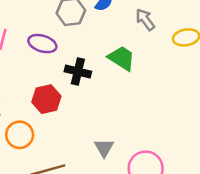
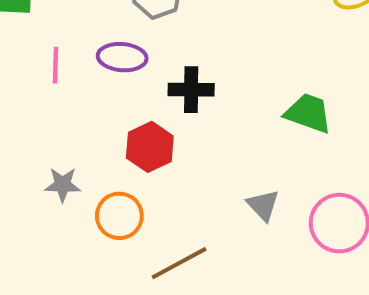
green trapezoid: (122, 58) -> (308, 113), moved

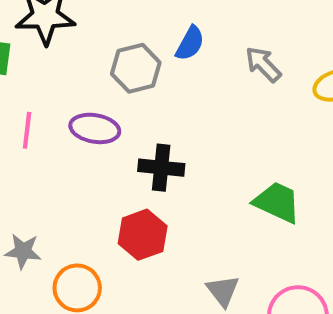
red hexagon: (150, 147) -> (143, 235), moved

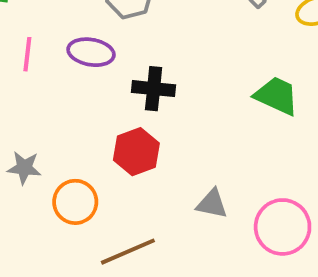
green trapezoid: (277, 202) -> (277, 96), moved
gray triangle: (223, 291) -> (212, 204), turned -40

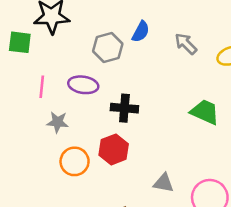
gray star: (24, 168) -> (58, 122), moved
orange circle: (75, 202) -> (75, 161), moved

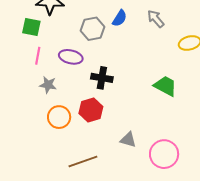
green square: (20, 42) -> (31, 27), moved
gray arrow: (186, 44) -> (156, 19), moved

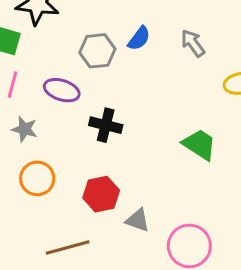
red hexagon: (91, 110) -> (101, 194), moved

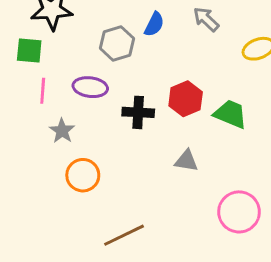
gray star: (25, 129) -> (62, 131), turned 30
red hexagon: (101, 194) -> (186, 99), moved
gray triangle: (138, 220) -> (186, 161), moved

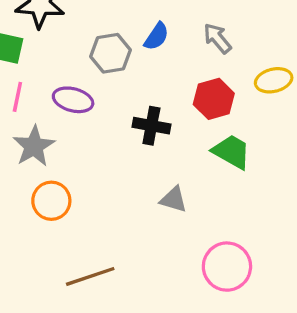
red hexagon: (186, 99) -> (214, 99), moved
black cross: (138, 112) -> (151, 126), moved
gray star: (62, 131) -> (34, 146), size x1.4

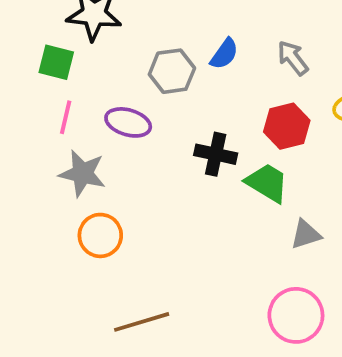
gray star: (34, 146) -> (82, 173), turned -30
green trapezoid: (232, 152) -> (267, 183), moved
gray triangle: (174, 199) -> (306, 234), moved, turned -36

